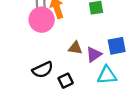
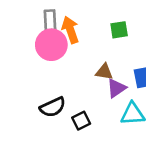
brown triangle: (75, 48) -> (104, 72), moved

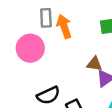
pink circle: (51, 45) -> (30, 48), moved

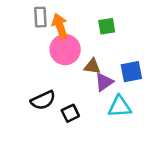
pink circle: (30, 48) -> (65, 50), moved

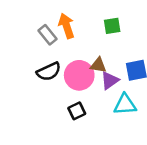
gray rectangle: (40, 17) -> (47, 35), moved, turned -36
pink circle: (65, 50) -> (79, 75), moved
black semicircle: (43, 100) -> (49, 72), moved

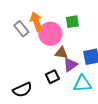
black semicircle: (49, 72) -> (22, 90), moved
pink circle: (79, 75) -> (50, 34), moved
black square: (77, 111) -> (52, 77), moved

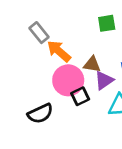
orange arrow: (36, 22) -> (59, 51), moved, turned -30
pink circle: (50, 34) -> (68, 80), moved

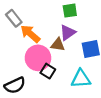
purple triangle: (104, 80) -> (68, 33), moved
black square: (80, 96) -> (48, 71), turned -32

